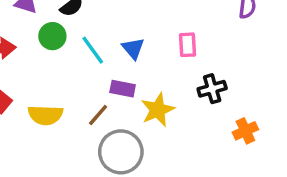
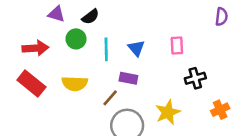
cyan line: (93, 50) -> (106, 49), turned 35
yellow star: (158, 110) -> (168, 112), moved
yellow semicircle: (45, 115) -> (75, 83), moved

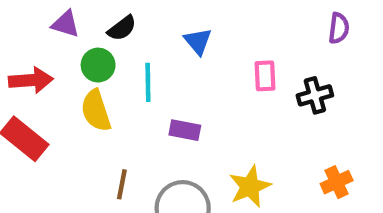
blue triangle: (136, 48) -> (198, 41), moved
black cross: (195, 78) -> (315, 95), moved
yellow semicircle: (75, 83) -> (96, 111), moved, turned 70
brown line: (110, 98) -> (122, 184), moved, turned -30

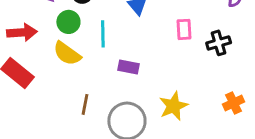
yellow semicircle: (96, 111) -> (67, 53), turned -36

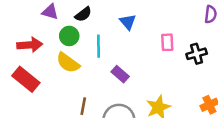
purple rectangle: (128, 67) -> (120, 74), turned 30

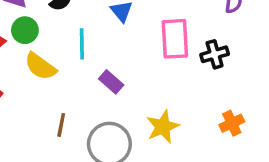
green circle: (69, 36) -> (25, 30), moved
pink rectangle: (167, 42) -> (175, 39), size x1.6

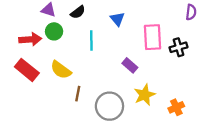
yellow semicircle: (40, 66) -> (61, 70), moved
purple rectangle: (111, 82) -> (130, 65), moved
orange cross: (232, 123) -> (176, 107), moved

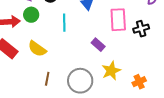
brown line: (78, 94) -> (47, 79), moved

